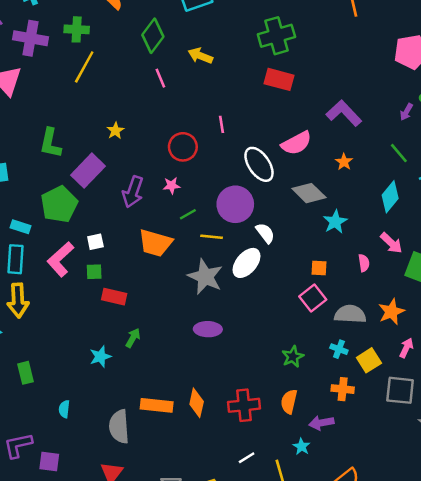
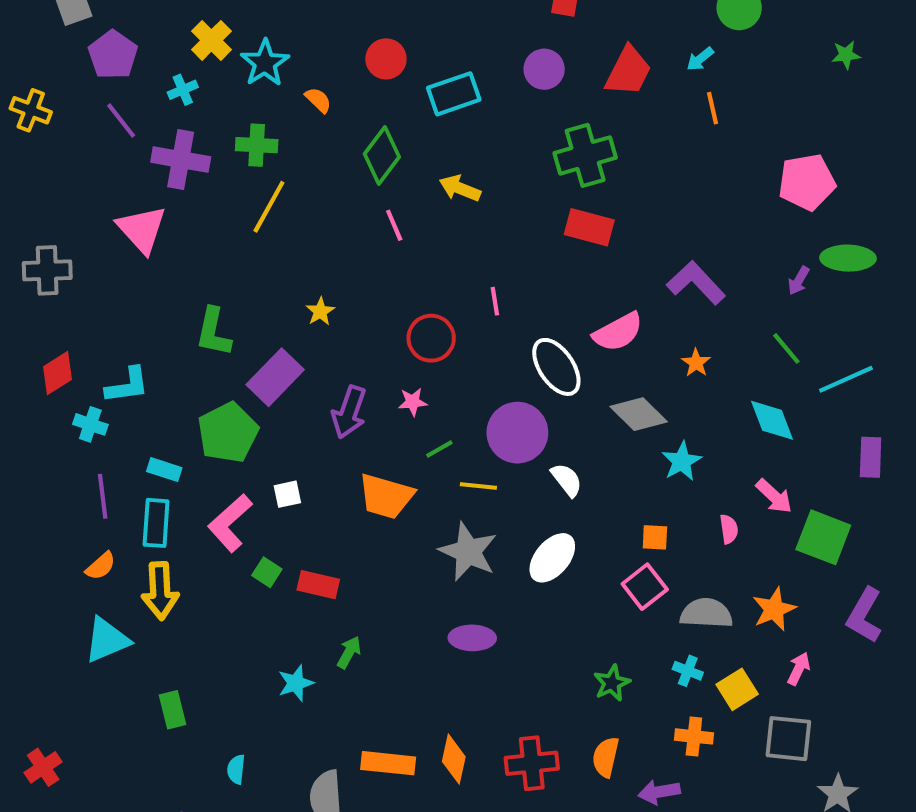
cyan diamond: (390, 197) -> (772, 420), turned -60
white ellipse: (247, 263) -> (552, 558), moved
green square: (94, 272) -> (267, 572), moved, turned 35

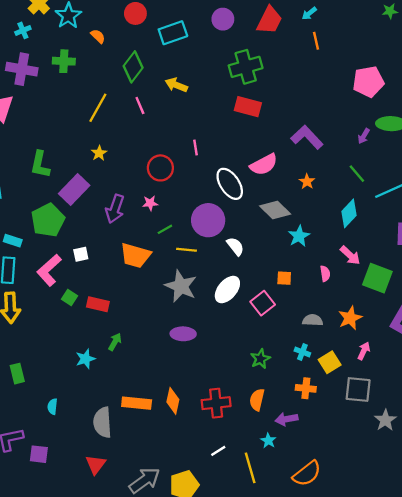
yellow line: (269, 207) -> (98, 108), moved
cyan diamond: (772, 420) -> (349, 213), turned 64
pink square: (645, 587) -> (263, 303), moved
gray semicircle: (706, 613) -> (313, 320), size x0.7

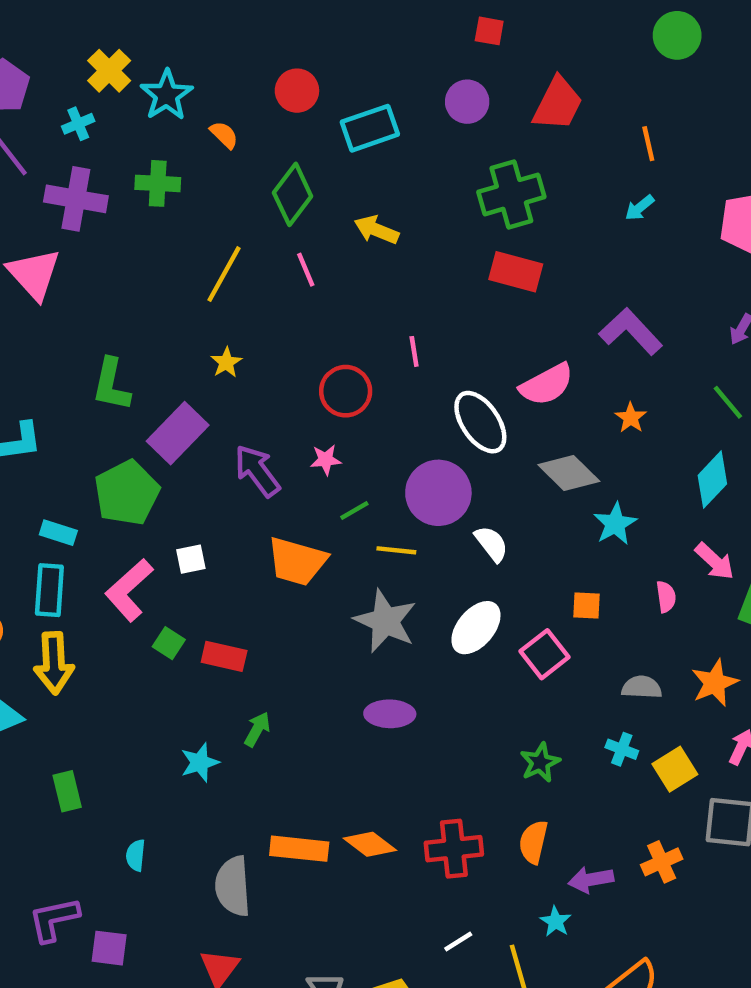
cyan arrow: (309, 13) -> (640, 208), moved
purple arrow: (115, 209) -> (257, 471), turned 124
orange cross: (306, 388) -> (662, 862), moved, turned -30
orange diamond: (173, 401) -> (370, 844), turned -65

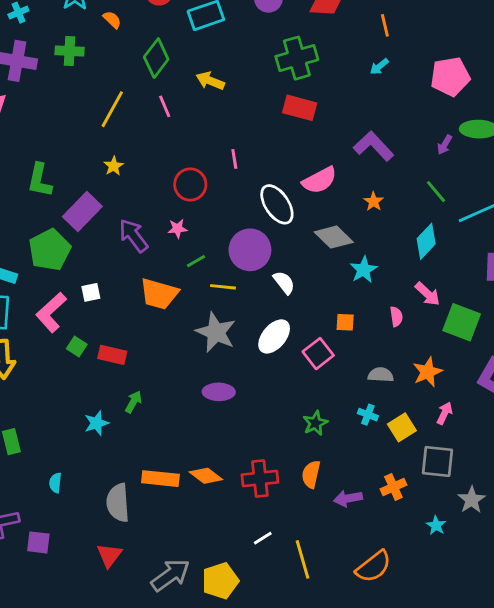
cyan star: (556, 922) -> (436, 525), moved

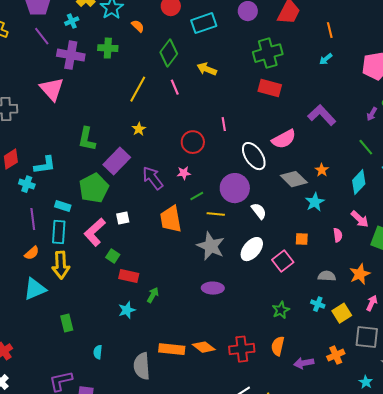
orange star: (374, 202) -> (322, 170), moved
orange trapezoid: (159, 294) -> (171, 219), turned 64
red rectangle: (112, 355) -> (129, 276), moved

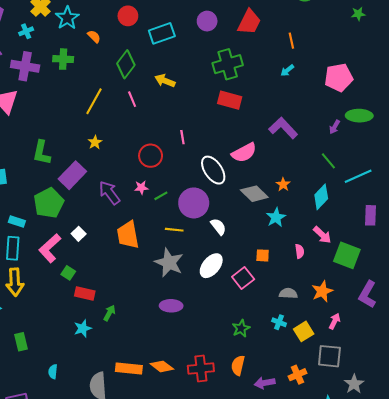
green line: (197, 196) -> (161, 196), moved
white square: (123, 218) -> (79, 234), turned -32

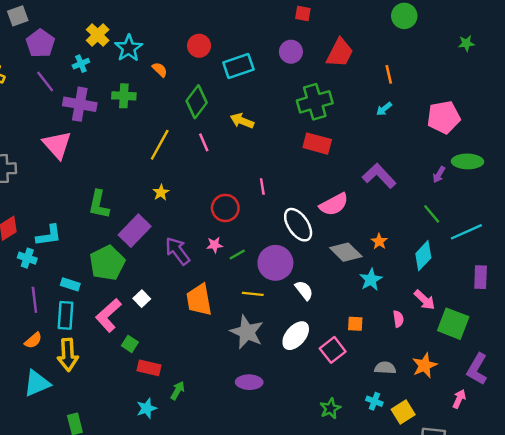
pink arrow: (335, 321) -> (459, 399), moved

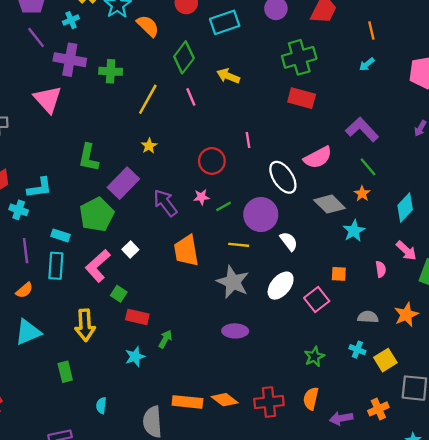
orange semicircle: (160, 70) -> (148, 26), size x1.5
green cross: (124, 96) -> (111, 71), moved
green line: (432, 214) -> (368, 167), moved
yellow arrow: (68, 355) -> (85, 325), moved

